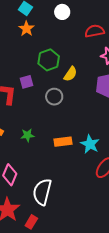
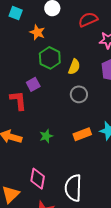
orange star: (26, 29) -> (37, 32), moved
gray circle: (54, 97) -> (79, 94), moved

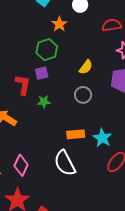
green hexagon: (50, 58) -> (47, 50), moved
green star: (46, 136) -> (44, 102), moved
white semicircle: (73, 188) -> (65, 163), moved, turned -44

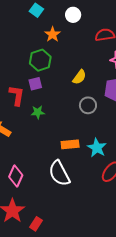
gray circle: (83, 95) -> (88, 105), moved

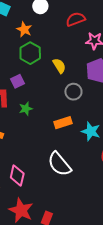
green hexagon: (40, 60) -> (30, 53), moved
yellow semicircle: (79, 77) -> (59, 66), turned -56
orange rectangle: (70, 144) -> (63, 123), moved

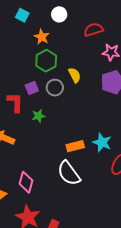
gray circle: (73, 92) -> (55, 88), moved
orange rectangle: (63, 123) -> (75, 146), moved

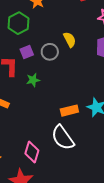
green hexagon: (46, 61) -> (18, 23), moved
pink diamond: (26, 182) -> (32, 152), moved

